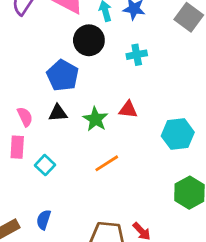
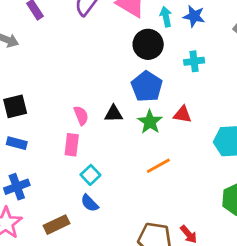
blue pentagon: (63, 75) -> (147, 87), moved
cyan square: (45, 165) -> (90, 175), moved
blue semicircle: (44, 220) -> (90, 203), moved, turned -66

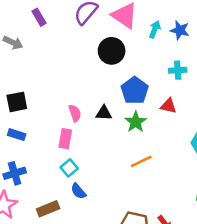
cyan arrow: (166, 17) -> (155, 29), turned 30
black circle: (148, 44) -> (112, 51), moved
red triangle: (183, 114) -> (168, 106), moved
cyan square: (90, 175) -> (69, 168), moved

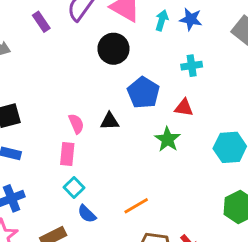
purple rectangle: (39, 17) -> (41, 22), moved
green star: (136, 122) -> (168, 139), moved
orange line: (141, 161) -> (136, 206), moved

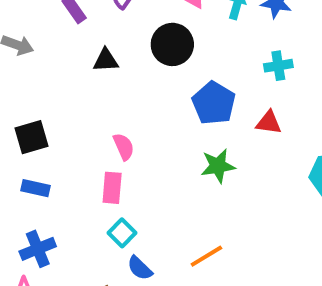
black triangle: (110, 121) -> (106, 60), moved
green star: (168, 139) -> (218, 166), moved, turned 30

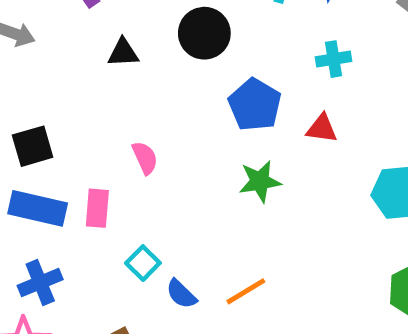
blue rectangle: (36, 188) -> (38, 208), size x1.6
pink rectangle: (112, 188) -> (97, 208), moved
blue semicircle: (140, 268) -> (181, 294), moved

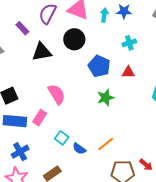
black triangle: (123, 53) -> (42, 52), size x1.5
pink semicircle: (145, 158) -> (57, 94), size x1.5
pink rectangle: (97, 208) -> (40, 118), turned 35

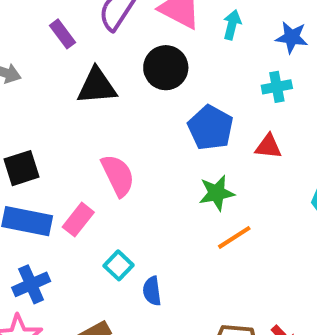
blue star: (124, 11) -> (292, 37), moved
orange line: (106, 144) -> (234, 237), moved
blue semicircle: (79, 149) -> (152, 291), turned 40

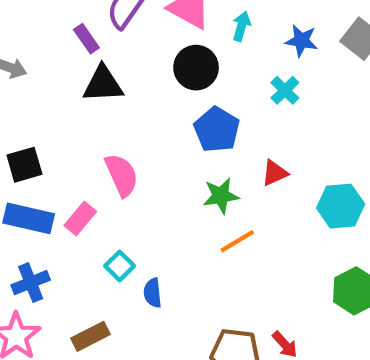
purple rectangle: (63, 34) -> (86, 39), moved
black circle: (166, 68) -> (196, 68), moved
cyan cross: (277, 87) -> (285, 90), turned -36
red triangle: (268, 146) -> (275, 173), moved, turned -32

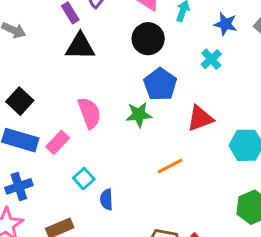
black square: (24, 165) -> (20, 101), turned -35
red triangle: (275, 173) -> (200, 118), size x1.4
green star: (221, 196) -> (139, 115), moved

